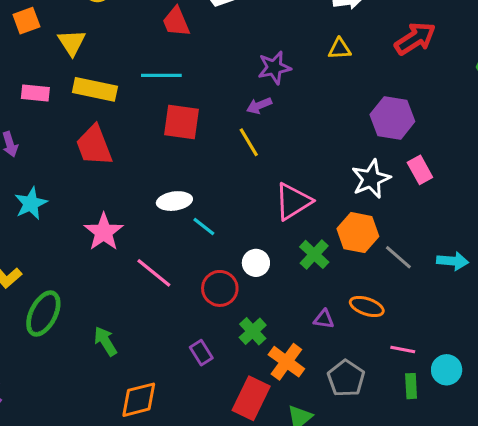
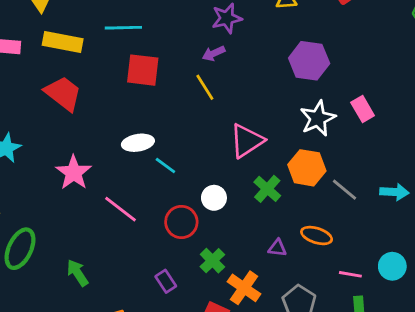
purple hexagon: (392, 118) -> (309, 61), moved
red trapezoid: (94, 145) -> (63, 93), turned 150
cyan circle: (447, 370) -> (392, 266), moved

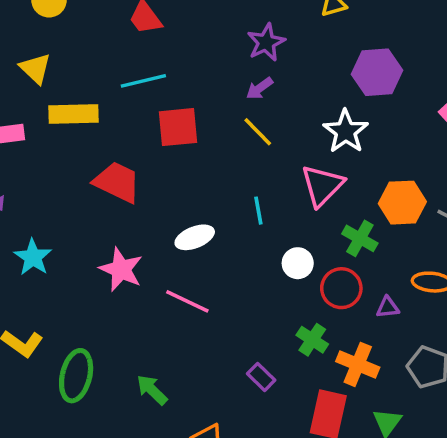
red trapezoid: (63, 93) -> (117, 182), moved
white star: (318, 118) -> (346, 131), moved
white ellipse: (138, 143) -> (195, 237), moved
cyan line: (165, 165) -> (258, 211), moved, turned 55
red circle: (181, 222) -> (341, 288), moved

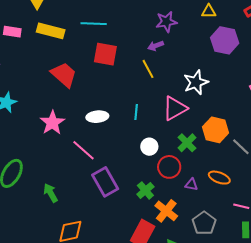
purple hexagon: (377, 72) -> (225, 40), moved
purple rectangle: (261, 377) -> (105, 182), moved, size x1.8

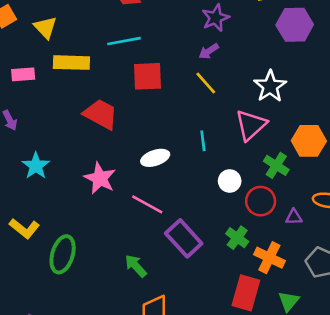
green arrow: (51, 193) -> (136, 266), moved

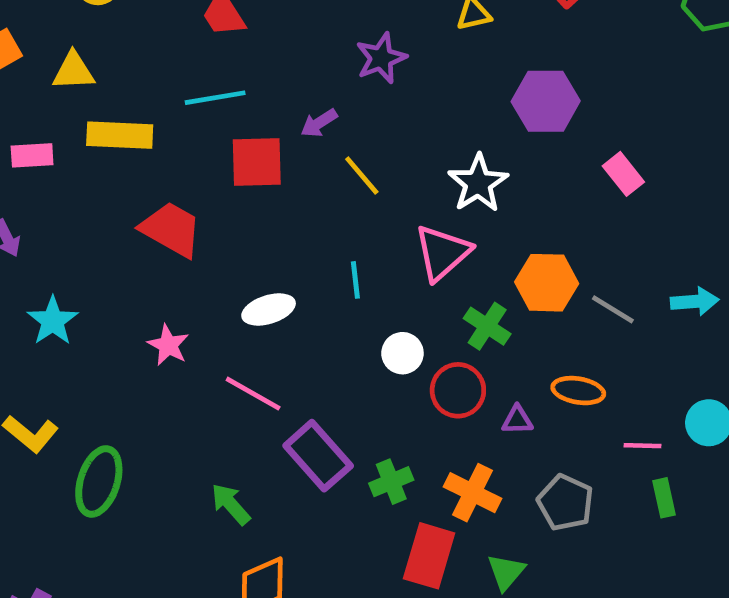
purple hexagon: (295, 25) -> (546, 101), moved
yellow triangle: (45, 28) -> (73, 71), turned -50
purple arrow: (209, 51) -> (319, 123), moved
pink star: (100, 178) -> (168, 345), size x0.7
green cross: (237, 238) -> (391, 482), moved, turned 30

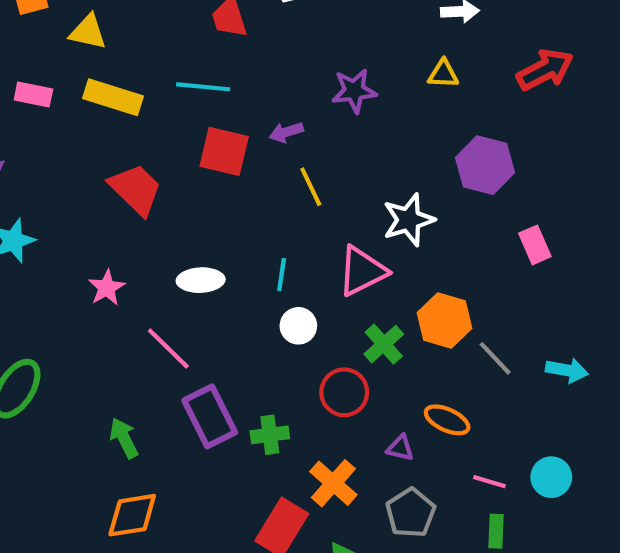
white circle: (402, 353) -> (298, 326), moved
purple triangle: (517, 420) -> (400, 448), moved
green cross: (391, 482) -> (270, 435), moved

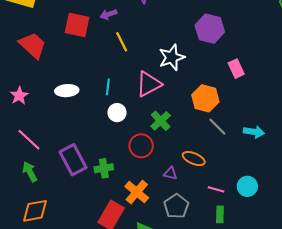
orange hexagon: (445, 321) -> (205, 98), moved
pink line: (168, 348) -> (29, 140), moved

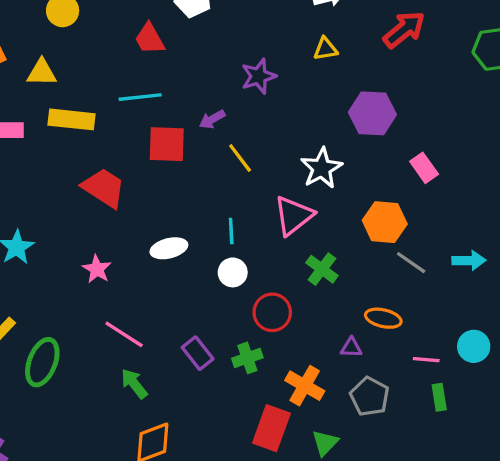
white circle: (117, 113) -> (233, 272), moved
red circle: (141, 146) -> (272, 312), moved
purple rectangle: (73, 160) -> (198, 353), size x0.7

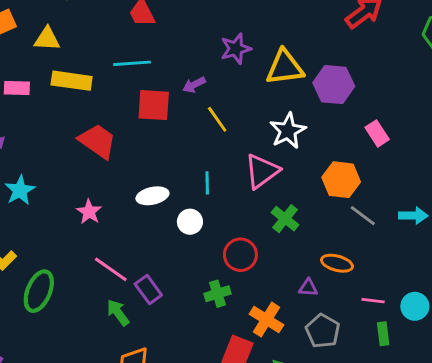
yellow triangle: (325, 49) -> (285, 67), moved, size x1.8
white circle: (233, 272) -> (190, 222), moved
cyan circle: (474, 346) -> (415, 306), moved
purple rectangle: (198, 353) -> (148, 289), moved

